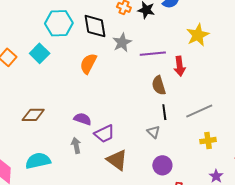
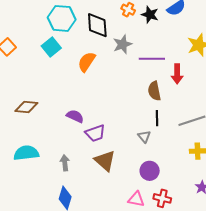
cyan square: (40, 53) -> (51, 47), moved
gray arrow: (76, 145) -> (65, 163), moved

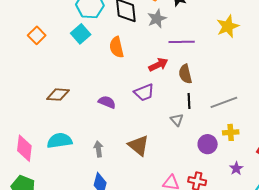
gray star: (122, 44) -> (157, 19), moved
orange semicircle: (87, 62) -> (117, 47), turned -45
red arrow: (177, 74) -> (158, 65), moved, turned -114
purple trapezoid: (95, 133) -> (144, 92), moved
purple circle: (150, 171) -> (208, 144), moved

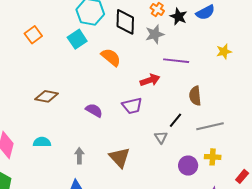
yellow star: (228, 26) -> (224, 51), size x0.7
orange semicircle: (117, 47) -> (111, 57), turned 135
brown semicircle: (185, 74) -> (195, 96), moved
black line: (189, 101) -> (175, 120), turned 35
cyan semicircle: (60, 141) -> (42, 142), size x0.7

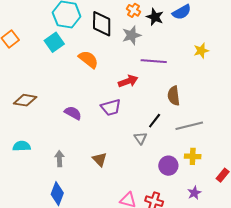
brown triangle: (120, 158) -> (100, 159), size x0.7

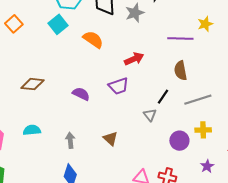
purple line: (154, 61) -> (180, 38), moved

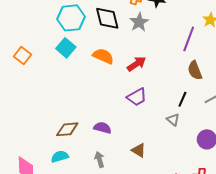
purple line: (180, 38) -> (189, 39), turned -60
red arrow: (134, 59) -> (136, 64), moved
brown diamond: (32, 84) -> (67, 129), moved
purple semicircle: (81, 94) -> (102, 128), moved

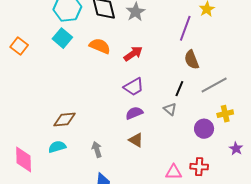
purple semicircle: (102, 128) -> (134, 113), moved, turned -36

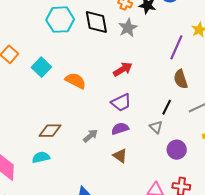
cyan square: (62, 38) -> (41, 67), moved
orange semicircle: (100, 46) -> (75, 81), moved
purple circle: (204, 129) -> (177, 150), moved
gray arrow: (97, 149) -> (90, 136), moved, turned 63

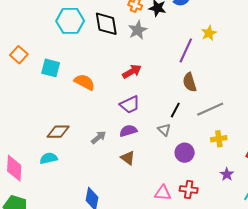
cyan square: (41, 67) -> (51, 68), turned -30

